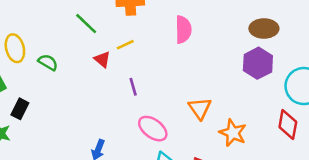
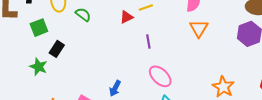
red triangle: (102, 59) -> (126, 17), turned 48
orange triangle: (200, 108) -> (199, 28), moved

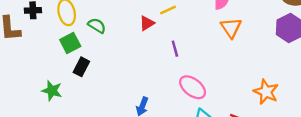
green square: (39, 28) -> (70, 43), moved
black rectangle: (57, 49) -> (81, 67), moved

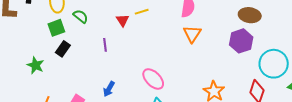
red triangle: (147, 23) -> (123, 20), turned -40
purple line: (175, 49) -> (105, 45), moved

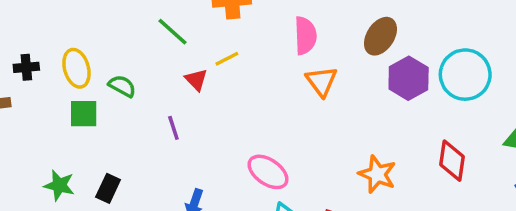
brown ellipse: (250, 15) -> (380, 36), moved, turned -55
green square: (56, 28) -> (84, 114), turned 30
black rectangle: (63, 49) -> (108, 188), moved
cyan circle: (274, 64) -> (465, 75), moved

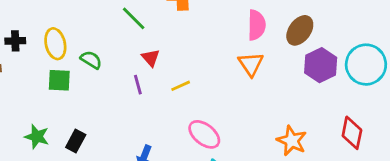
pink semicircle: (305, 36) -> (257, 25), moved
yellow line: (227, 59) -> (181, 86), moved
purple line: (173, 128) -> (138, 85), moved

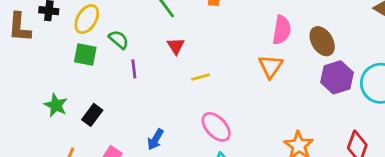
brown ellipse: (300, 30) -> (322, 41), turned -76
yellow ellipse: (55, 44) -> (87, 19), turned 36
purple line: (138, 85) -> (134, 69), moved

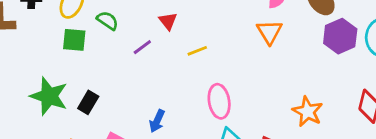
purple line: (134, 69) -> (142, 47), moved, turned 66
green star: (56, 105) -> (49, 96), size x1.5
pink ellipse: (216, 127) -> (219, 101), turned 40

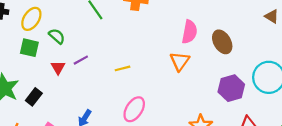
red triangle: (168, 21) -> (58, 67), moved
purple hexagon: (340, 36) -> (231, 88), moved
pink ellipse: (219, 101) -> (134, 109), turned 35

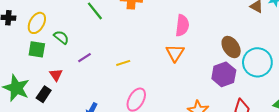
brown ellipse: (222, 42) -> (231, 47), moved
red triangle: (58, 67) -> (56, 75), moved

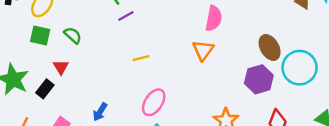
green semicircle: (61, 37) -> (73, 35), moved
purple line: (85, 58) -> (126, 16), moved

